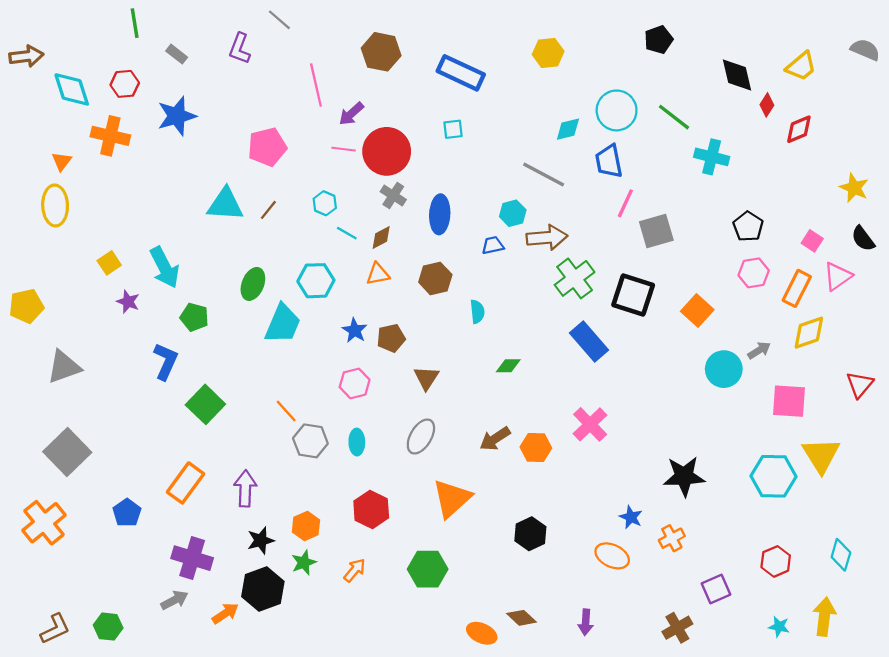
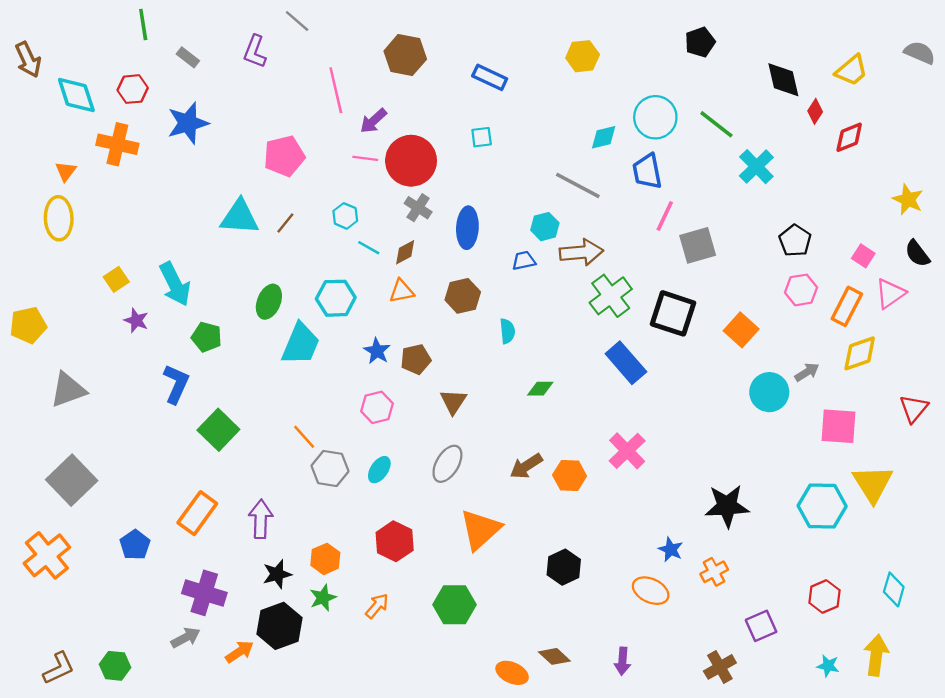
brown arrow: (26, 56) -> (28, 60), turned 72
blue rectangle: (461, 73) -> (490, 77), size x0.7
cyan cross: (712, 157) -> (756, 167), turned 32
cyan ellipse: (357, 442) -> (379, 470), turned 35

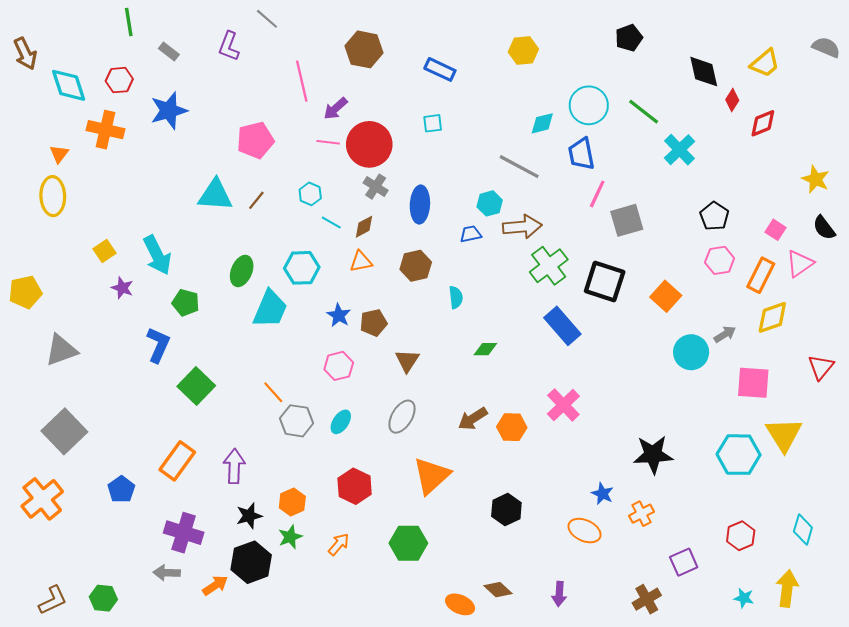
gray arrow: (186, 638) -> (167, 573), turned -150

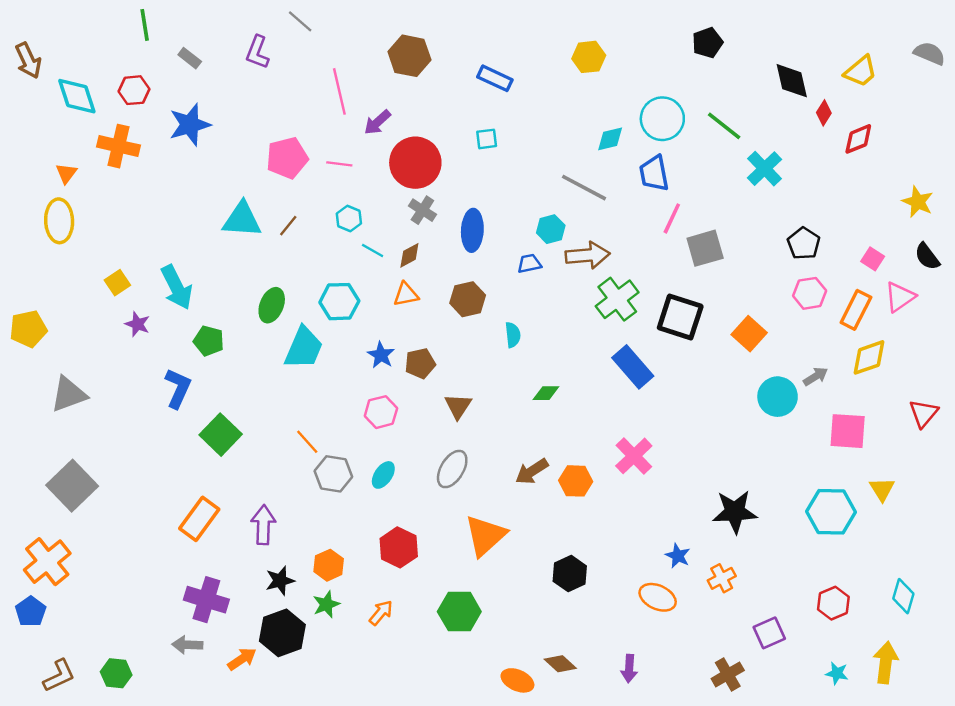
pink line: (328, 142) -> (339, 164), moved
yellow triangle: (784, 435) -> (882, 489), size x0.6
blue pentagon: (121, 489) -> (31, 612), moved

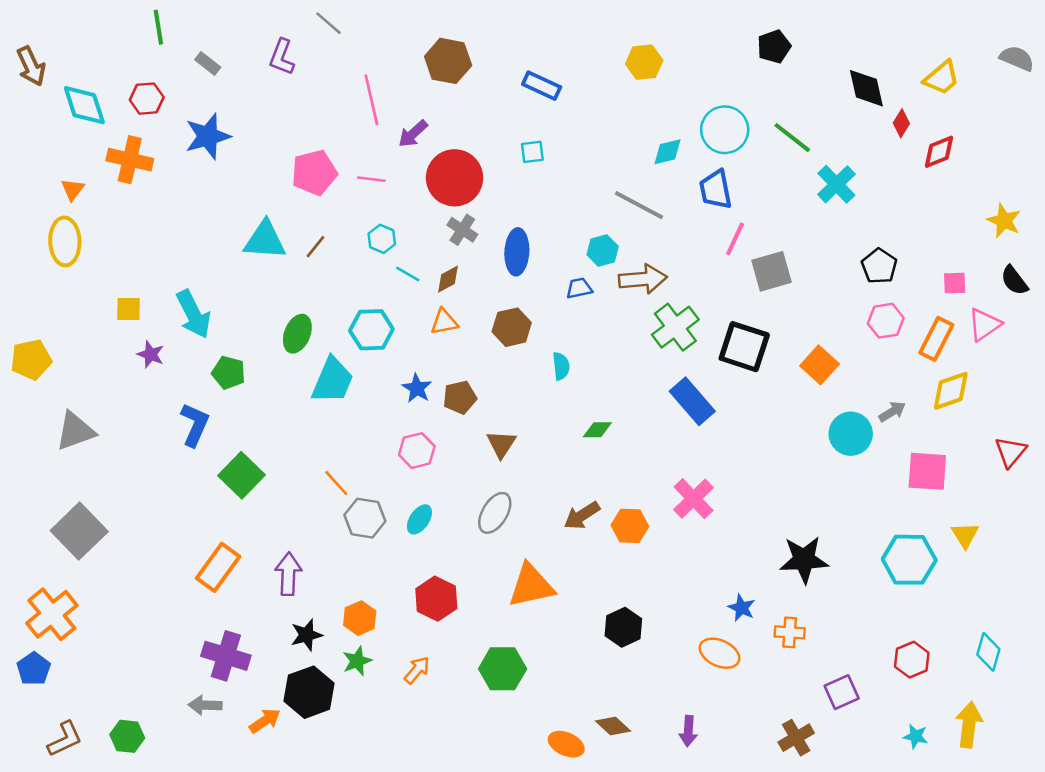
pink square: (873, 259) -> (955, 283), turned -35
yellow square: (117, 283) -> (129, 309), turned 35
orange triangle: (485, 536) -> (531, 586), turned 30
orange cross: (722, 578) -> (790, 632), turned 32

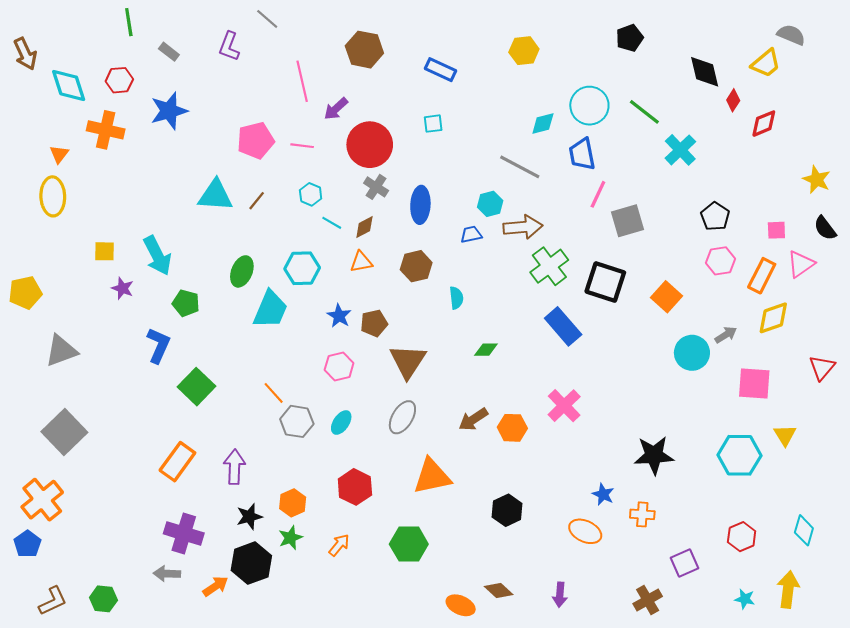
gray semicircle: (1017, 58) -> (791, 35), moved
brown triangle: (501, 444) -> (408, 361), size x1.5

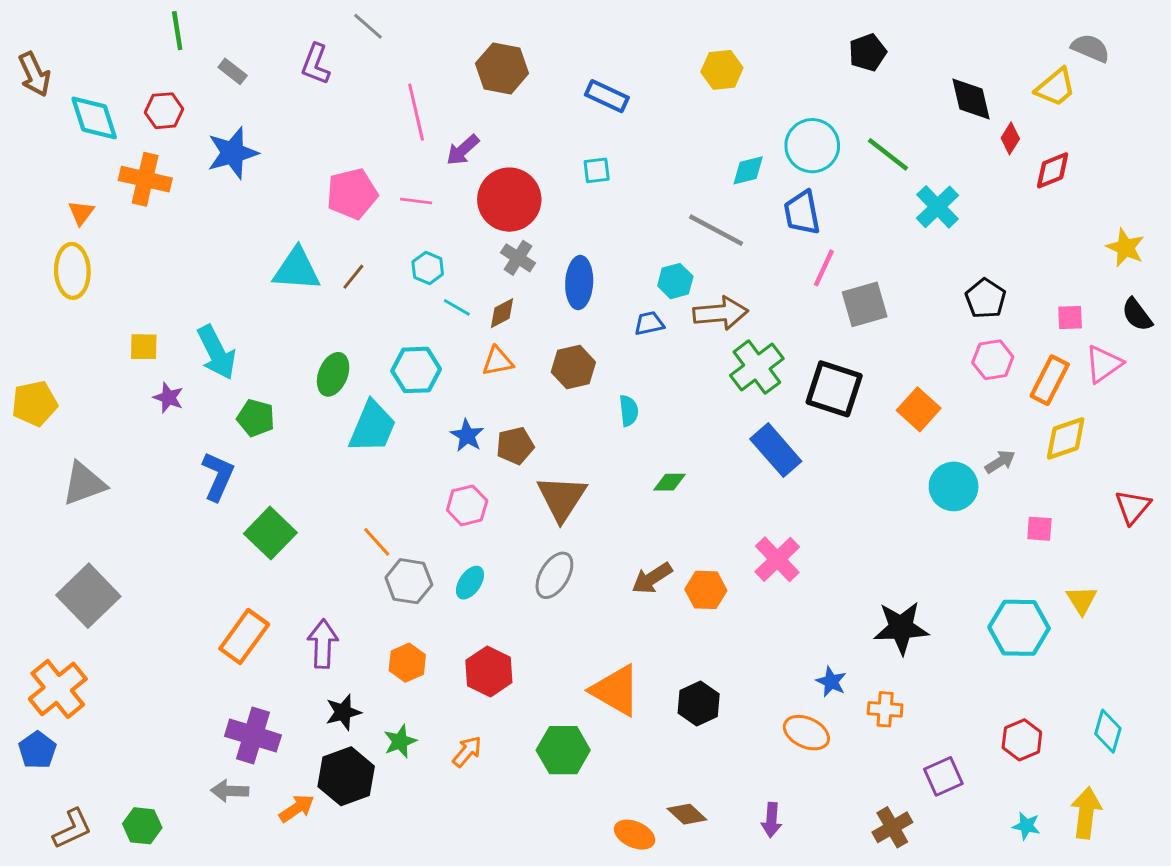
pink square: (754, 383) -> (1039, 529), size x0.6
orange triangle: (432, 476) -> (616, 690), moved, turned 42
orange hexagon: (293, 503) -> (407, 663), moved

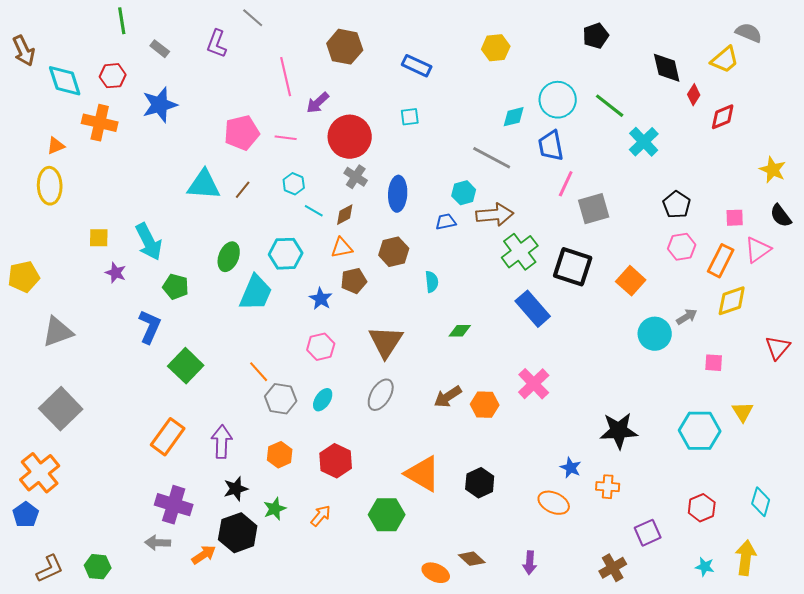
orange triangle: (81, 213) -> (56, 146), turned 30
brown pentagon: (515, 446) -> (354, 281), moved

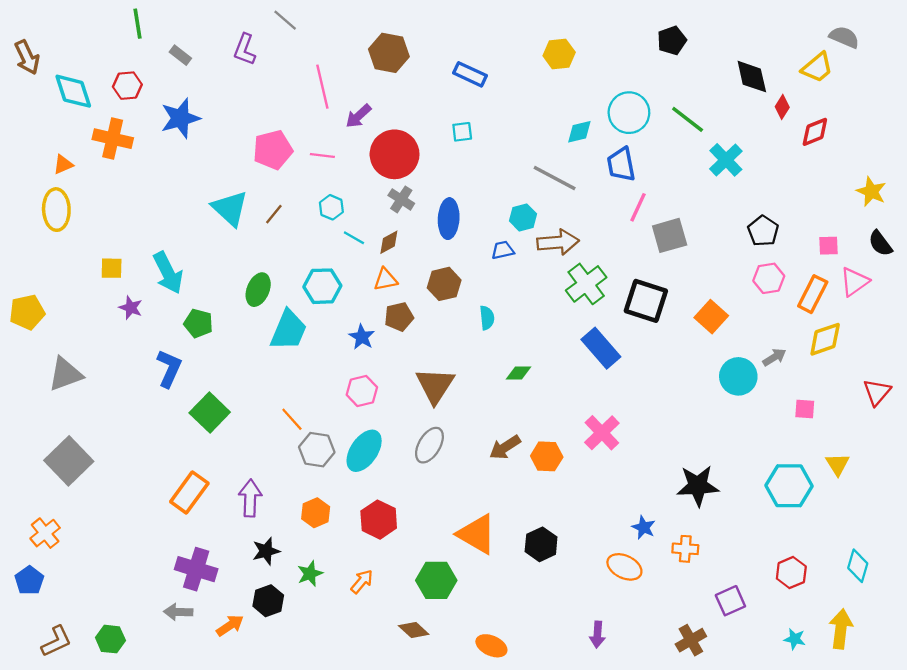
cyan triangle: (204, 185) -> (230, 208), turned 39
cyan ellipse: (323, 400) -> (364, 451), size x1.6
orange cross: (40, 473) -> (45, 533), size x0.7
black hexagon: (238, 533) -> (268, 601), size x0.7
brown diamond: (472, 559) -> (414, 630), moved

